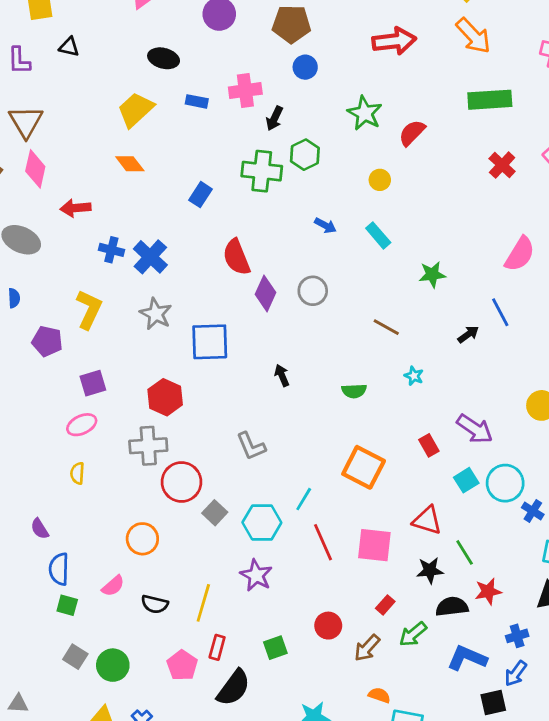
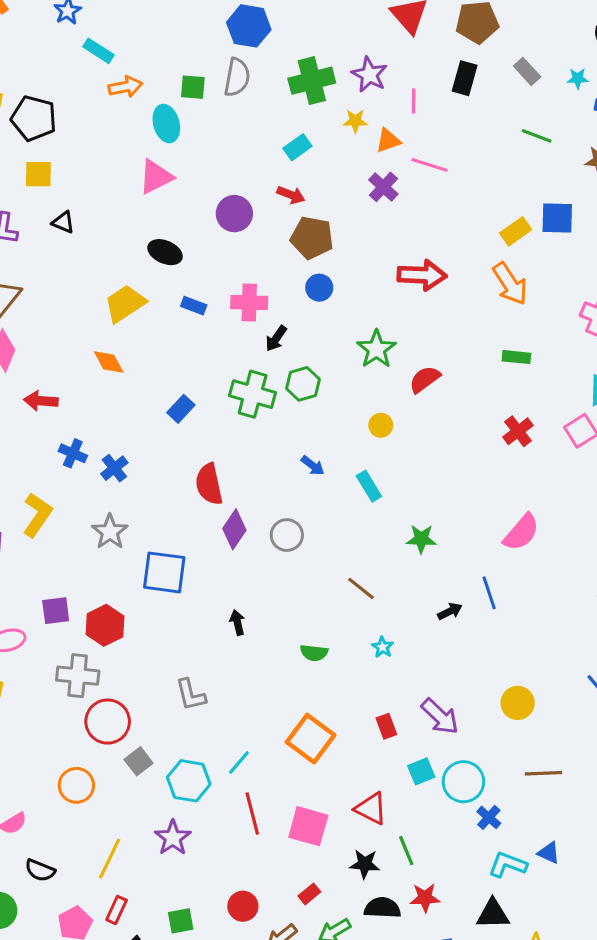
green rectangle: (490, 100) -> (516, 357), size x0.6
blue cross: (150, 257) -> (114, 468), size x0.7
purple square: (93, 383) -> (56, 611), moved
orange circle: (142, 539) -> (76, 785), moved
black semicircle: (155, 604) -> (40, 870), moved

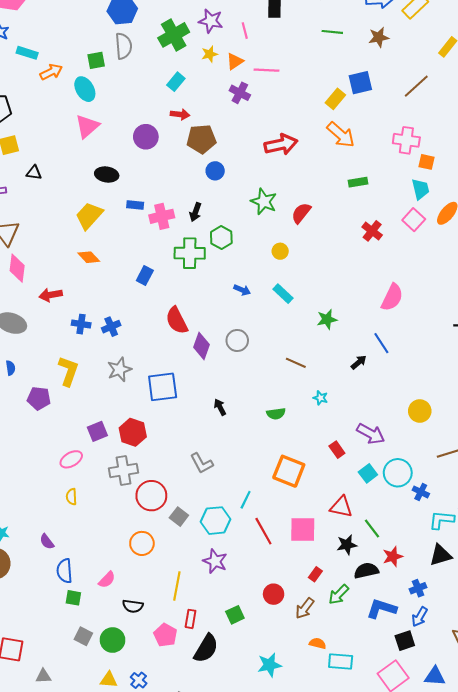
pink cross: (249, 302) -> (162, 216), moved
blue cross: (114, 468) -> (111, 327), turned 30
gray star: (110, 532) -> (119, 370), turned 30

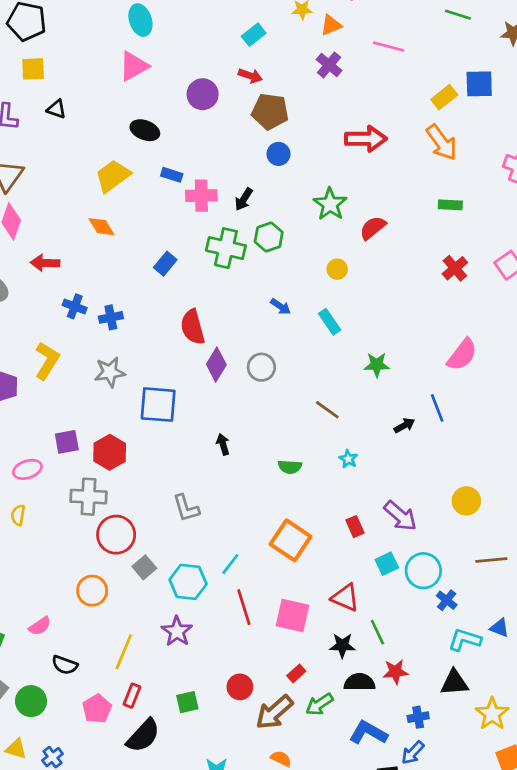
pink line: (267, 70) -> (389, 47), moved
brown arrow: (305, 608) -> (274, 712), size x1.4

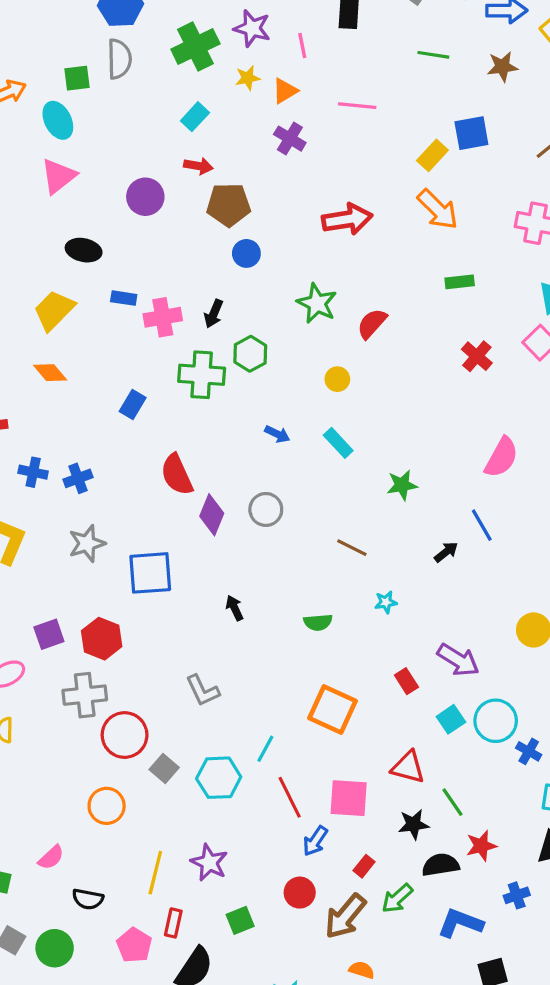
cyan star: (348, 459) -> (386, 602), turned -30
purple star: (177, 631) -> (209, 863), moved
blue arrow: (413, 753) -> (315, 841), moved

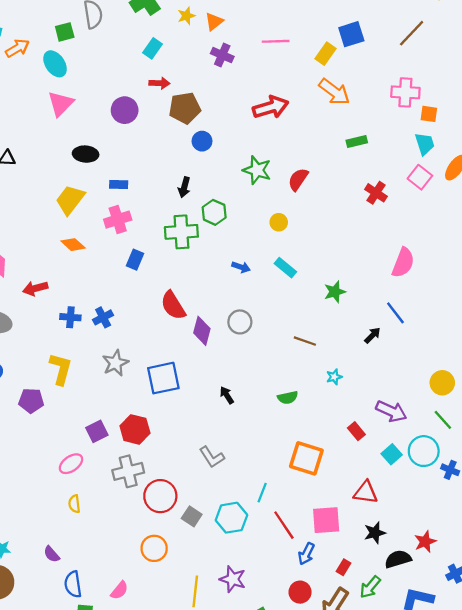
pink line: (357, 106) -> (276, 41), moved
pink cross: (163, 317) -> (118, 220), moved
green line: (453, 802) -> (443, 420), moved

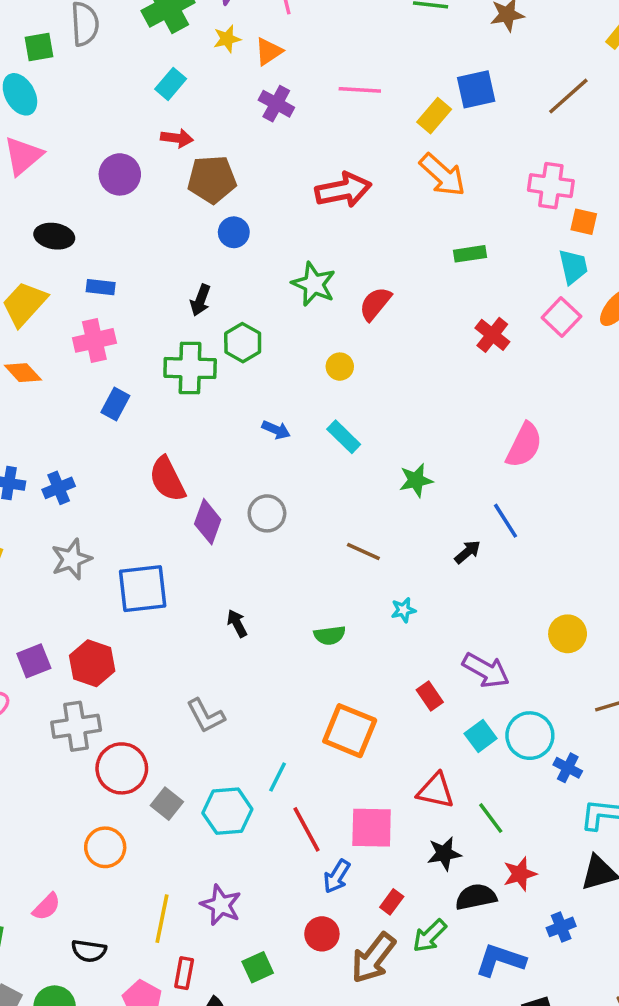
green line: (443, 420) -> (491, 818), moved

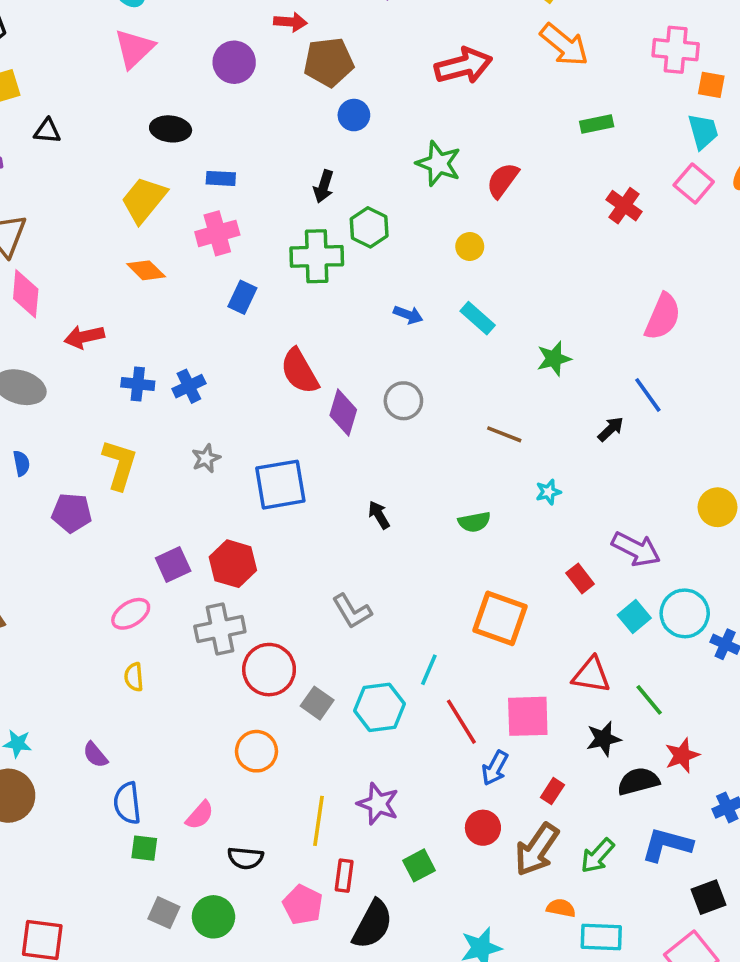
gray star: (71, 559) -> (206, 458), size x0.7
green arrow: (430, 936) -> (598, 856), moved

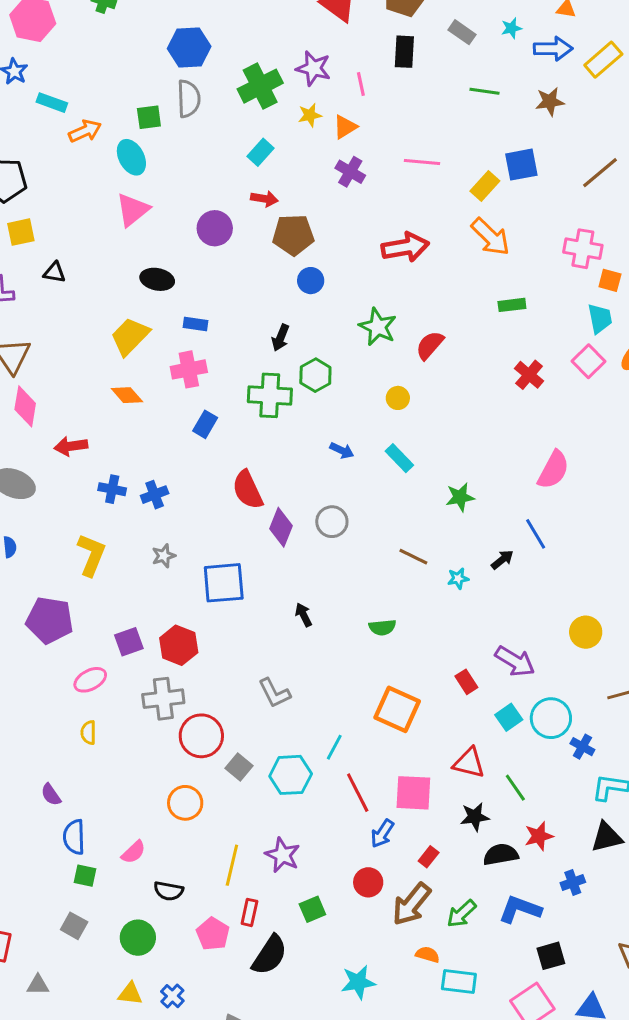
cyan star: (548, 492) -> (458, 578), moved
purple pentagon: (72, 513) -> (50, 620), moved, size x1.4
gray square: (164, 913) -> (74, 926), moved

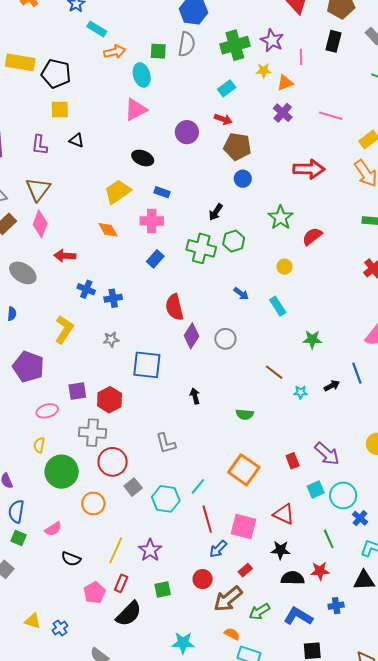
green line: (515, 788) -> (329, 539), moved
green circle: (138, 938) -> (62, 472), moved, size x1.4

